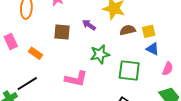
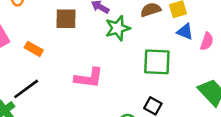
green star: (100, 54) -> (118, 28), moved
pink semicircle: (168, 69) -> (207, 41), moved

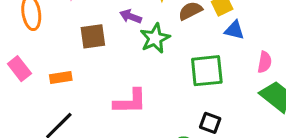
pink semicircle: (207, 41) -> (265, 62), moved
orange rectangle: (34, 49) -> (61, 77), turned -30

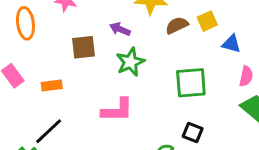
blue triangle: (234, 30) -> (231, 44), moved
green star: (155, 38) -> (130, 62), moved

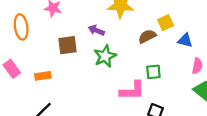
brown semicircle: (177, 25) -> (147, 36), moved
green square: (191, 83) -> (153, 72), size x0.6
pink L-shape: (117, 110) -> (132, 91), moved

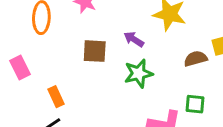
orange rectangle: (43, 76) -> (56, 97), moved, turned 63

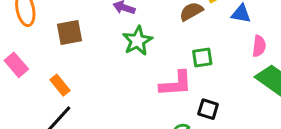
brown square: (95, 51) -> (70, 32), moved

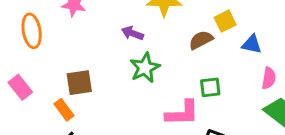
brown square: (70, 32) -> (79, 83), moved

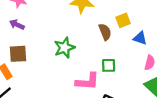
purple arrow: (132, 33) -> (17, 25), moved
brown semicircle: (201, 40) -> (105, 32), turned 91

